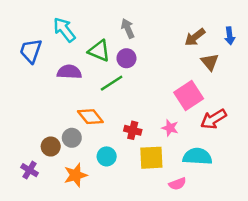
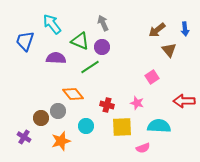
pink square: (189, 96) -> (152, 77), size x0.6
red arrow: (213, 119) -> (184, 101), moved, turned 30

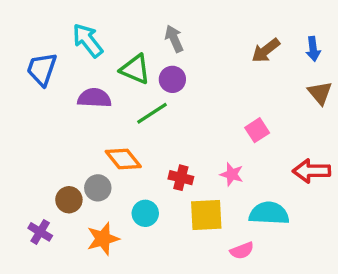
brown triangle: (169, 50) -> (320, 93), moved

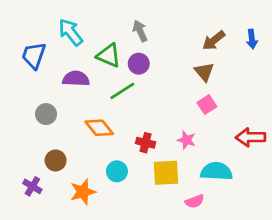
brown triangle: (320, 93) -> (204, 72), moved
gray circle: (98, 188) -> (46, 114), moved

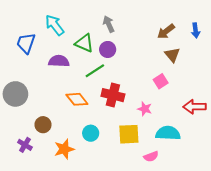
brown triangle: (204, 72) -> (172, 55), moved
gray circle: (46, 114) -> (15, 94), moved, size x1.5
red cross: (146, 143) -> (113, 95), moved, size x1.5

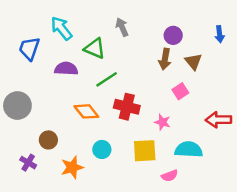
brown arrow: (166, 31) -> (165, 59), moved, turned -42
purple circle: (108, 49) -> (173, 35), moved

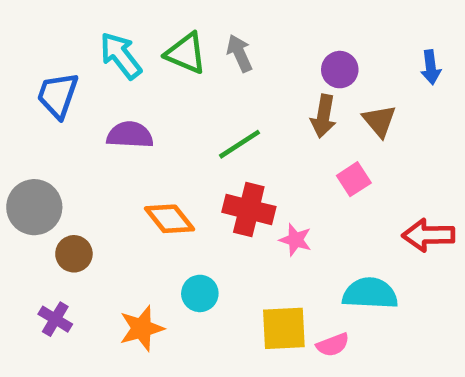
green triangle: (95, 48) -> (186, 53), moved
green line: (107, 79) -> (239, 144), moved
pink star: (162, 122) -> (295, 240), moved
brown circle: (48, 140) -> (74, 254), moved
yellow square: (145, 151) -> (284, 328), moved

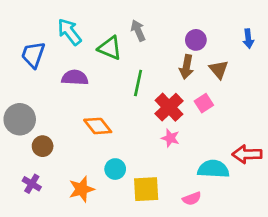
green triangle: (186, 53) -> (110, 48), moved
green line: (239, 144) -> (138, 83), turned -45
red cross: (249, 209) -> (169, 107), moved, turned 32
red arrow: (428, 235) -> (247, 154), moved
yellow square: (284, 328) -> (146, 189), moved

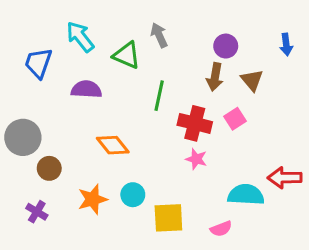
red cross: (169, 107) -> (195, 123), turned -32
orange star: (82, 189) -> (93, 199), moved

